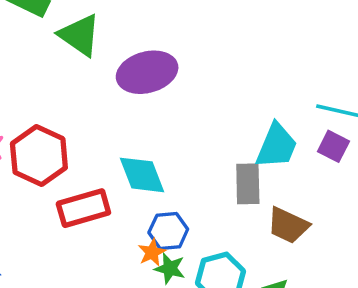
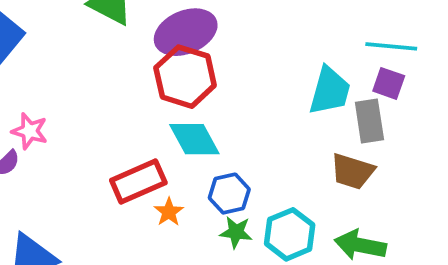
red hexagon: (39, 156) -> (185, 77), moved
gray rectangle: (248, 184) -> (369, 121), moved
orange star: (152, 252) -> (169, 212), moved

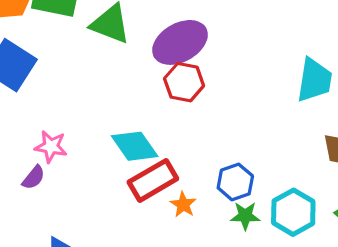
red hexagon: (185, 77) -> (184, 82), size x0.7
cyan diamond: (194, 139) -> (135, 146), moved

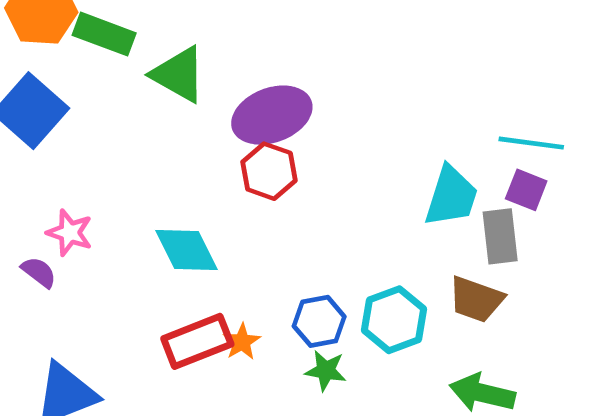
purple semicircle: (34, 178) -> (39, 272), turned -100
red rectangle: (153, 180) -> (197, 341), moved
cyan hexagon: (293, 212) -> (394, 320), moved

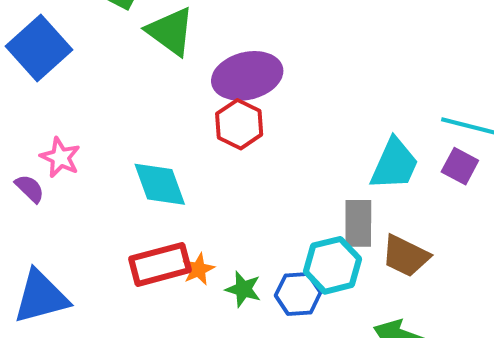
gray rectangle: (500, 236) -> (358, 223), moved
blue hexagon: (319, 321) -> (298, 294), moved
green star: (326, 371) -> (243, 289), moved

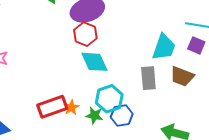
cyan diamond: (160, 184) -> (94, 62), moved
brown trapezoid: (406, 256) -> (182, 76), moved
cyan hexagon: (333, 265) -> (109, 99), moved

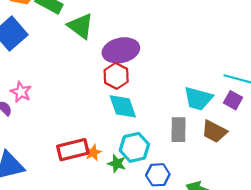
cyan trapezoid: (164, 47) -> (198, 99), turned 80
blue hexagon: (122, 115) -> (158, 175), moved

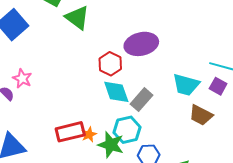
purple ellipse: (121, 50) -> (141, 44), moved
gray rectangle: (179, 130) -> (141, 100), moved, turned 40
green star: (117, 164) -> (111, 145), size x1.5

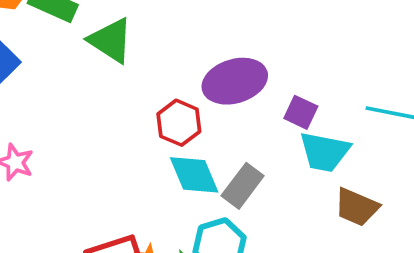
purple square: (218, 86) -> (301, 112), moved

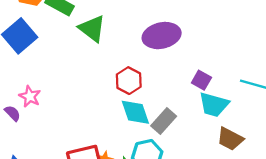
purple ellipse: (235, 81) -> (162, 36), moved

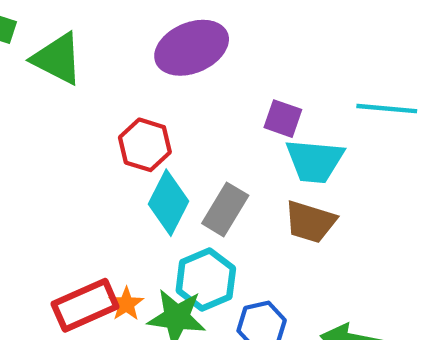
cyan diamond: (135, 112) -> (168, 203), turned 56
brown trapezoid: (230, 139) -> (310, 222), moved

